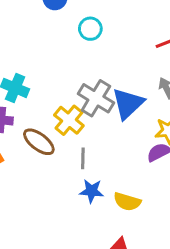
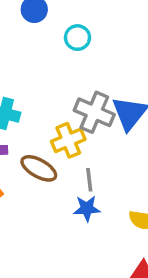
yellow cross: (69, 120) -> (68, 140), turned 36
blue star: (92, 191) -> (87, 208), moved

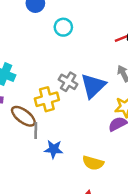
gray cross: (94, 112) -> (68, 82), size x0.7
gray line: (89, 180) -> (36, 130), moved

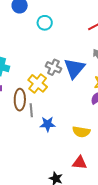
yellow cross: (47, 99) -> (38, 83), turned -30
brown ellipse: (23, 116) -> (20, 100), turned 60

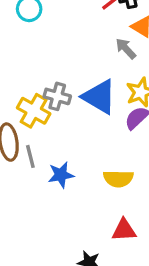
gray cross: (53, 67) -> (57, 96), moved
blue triangle: (74, 68) -> (99, 97), moved, turned -30

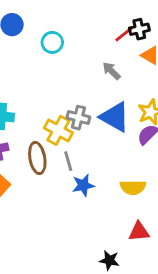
gray arrow: (126, 49) -> (111, 71), moved
gray line: (30, 156) -> (68, 161), moved

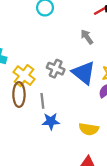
yellow cross: (58, 130) -> (24, 76), moved

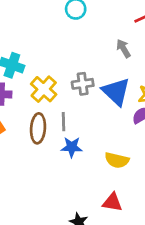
gray cross: (56, 69) -> (83, 84), turned -36
brown ellipse: (19, 95) -> (38, 128), moved

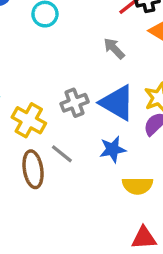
gray line: (63, 122) -> (62, 154), turned -36
blue star: (72, 147) -> (113, 149), moved

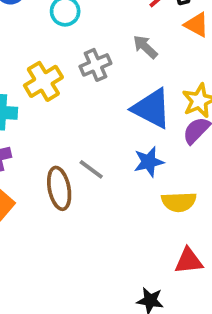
gray cross: (75, 103) -> (95, 65), moved
yellow cross: (29, 120) -> (43, 81), moved, turned 32

